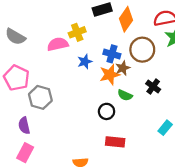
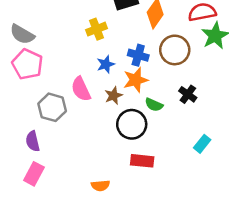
pink semicircle: (58, 44) -> (81, 89), moved, turned -102
brown star: (123, 68) -> (113, 96), moved
pink pentagon: (16, 78) -> (27, 64), moved
black circle: (107, 111) -> (132, 124), size x1.5

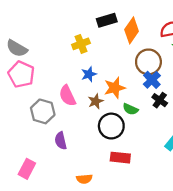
blue cross: (138, 55) -> (152, 80), moved, turned 30
purple semicircle: (33, 141) -> (61, 141), moved

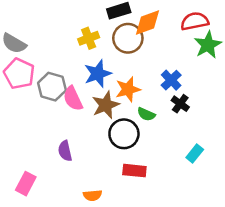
orange diamond: (132, 30) -> (148, 23), turned 35
brown circle: (148, 62) -> (128, 38), moved
blue star: (89, 74) -> (98, 74), size x1.5
brown star: (96, 101) -> (106, 105), size x1.5
gray hexagon: (43, 111) -> (52, 87), moved

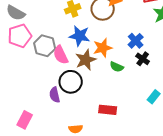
pink pentagon: (19, 74) -> (20, 36), turned 30
blue star: (98, 74) -> (80, 36), turned 30
black circle: (124, 134) -> (71, 82), moved

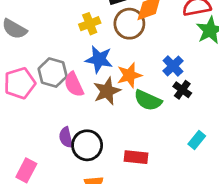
pink pentagon: (20, 36) -> (20, 83), moved
green semicircle: (117, 67) -> (148, 100), size x1.5
black circle: (71, 82) -> (87, 145), moved

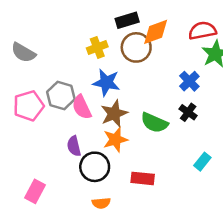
blue cross: (173, 66) -> (189, 81), moved
orange star: (129, 75) -> (115, 140), moved
purple semicircle: (66, 137) -> (74, 146), moved

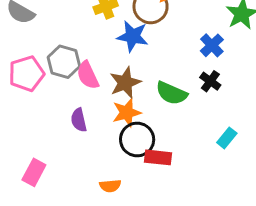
blue star: (106, 82) -> (133, 36), moved
black circle: (95, 167) -> (137, 139), moved

